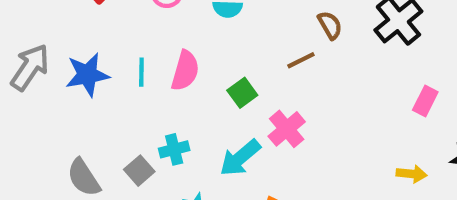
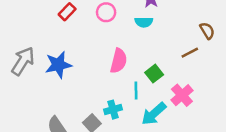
cyan line: (141, 72) -> (136, 91), moved

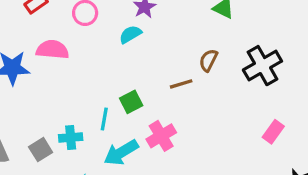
cyan semicircle: (144, 22) -> (130, 34), turned 138
brown semicircle: (207, 31) -> (208, 60), turned -132
pink semicircle: (119, 61) -> (52, 50), moved, turned -110

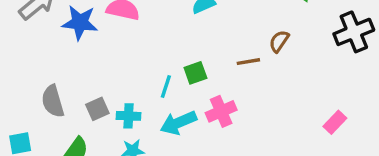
black cross: (262, 66) -> (354, 32), moved
cyan cross: (71, 137) -> (129, 116), moved

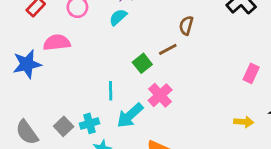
green square: (195, 73) -> (142, 63), moved

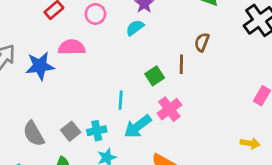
brown line: (168, 49) -> (181, 64), turned -66

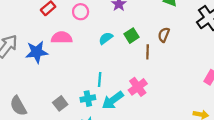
cyan semicircle: (135, 28) -> (106, 38), moved
green square: (155, 76) -> (132, 36), moved
cyan cross: (97, 131) -> (88, 99), moved
gray semicircle: (34, 134) -> (18, 106), moved

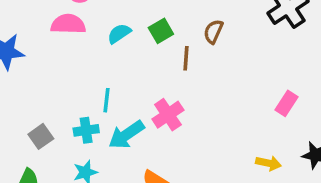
pink semicircle: (62, 38) -> (68, 24), moved

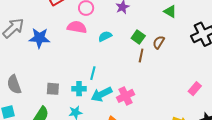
green square: (161, 31) -> (138, 37), moved, turned -32
pink cross: (168, 115) -> (125, 96), moved
gray square: (41, 136) -> (53, 89), turned 32

